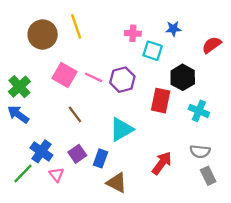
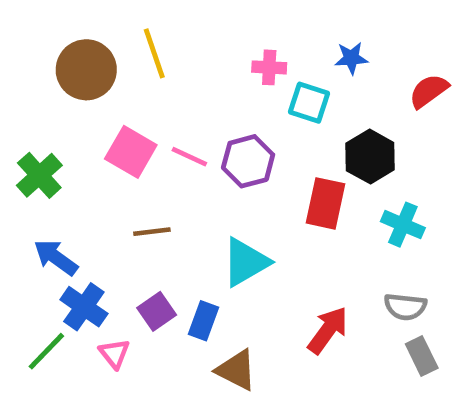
blue arrow: (18, 114) -> (56, 257), moved
brown line: (75, 114) -> (152, 232), turned -60

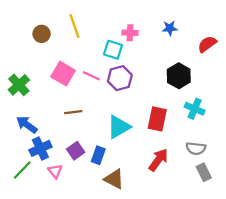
brown circle: (86, 70) -> (42, 34), size x0.6
cyan square: (309, 103) -> (113, 50), moved
red rectangle: (325, 203) -> (157, 119), moved
blue cross: (84, 307) -> (40, 148), turned 30

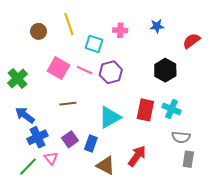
cyan square: (113, 50) -> (94, 44), moved
cyan cross: (195, 109) -> (172, 109), moved
red arrow: (158, 160) -> (137, 156), moved
green line: (22, 170) -> (28, 167), moved
gray rectangle: (204, 172) -> (188, 159), turned 35

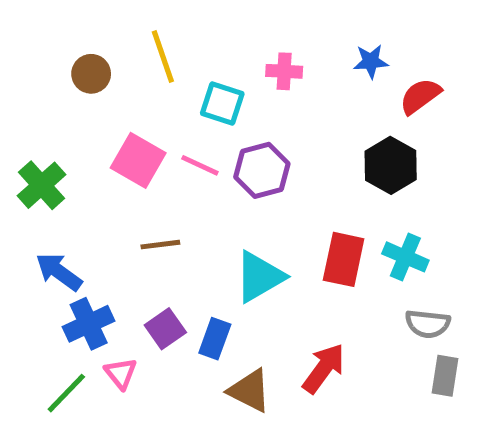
red semicircle: (191, 41) -> (420, 96), moved

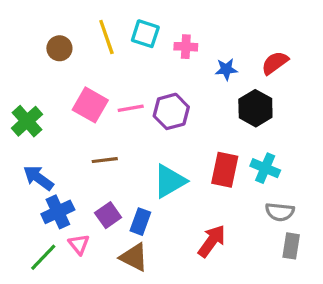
blue star: (371, 61) -> (226, 69), moved
cyan square: (222, 103) -> (145, 34), moved
pink line: (200, 165) -> (131, 108), turned -35
brown triangle: (249, 391) -> (134, 257), moved

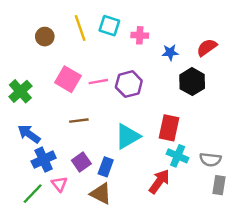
cyan cross: (265, 168) -> (178, 156), moved

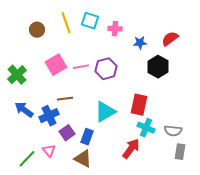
pink square: (68, 79) -> (56, 65), turned 30
blue cross: (44, 160) -> (49, 116), moved

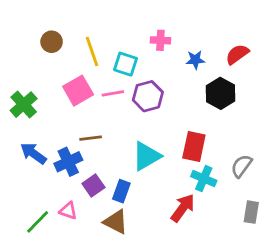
cyan square: (90, 21) -> (126, 64), moved
yellow line: (66, 23) -> (92, 51), moved
gray semicircle: (173, 131) -> (241, 166), moved, turned 120
pink triangle: (49, 151) -> (68, 211), turned -32

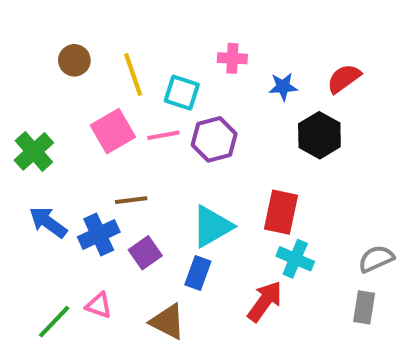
gray semicircle: (241, 166) -> (376, 259), moved, turned 30
purple square: (93, 186) -> (145, 253), moved
blue rectangle: (121, 191) -> (198, 273), moved

